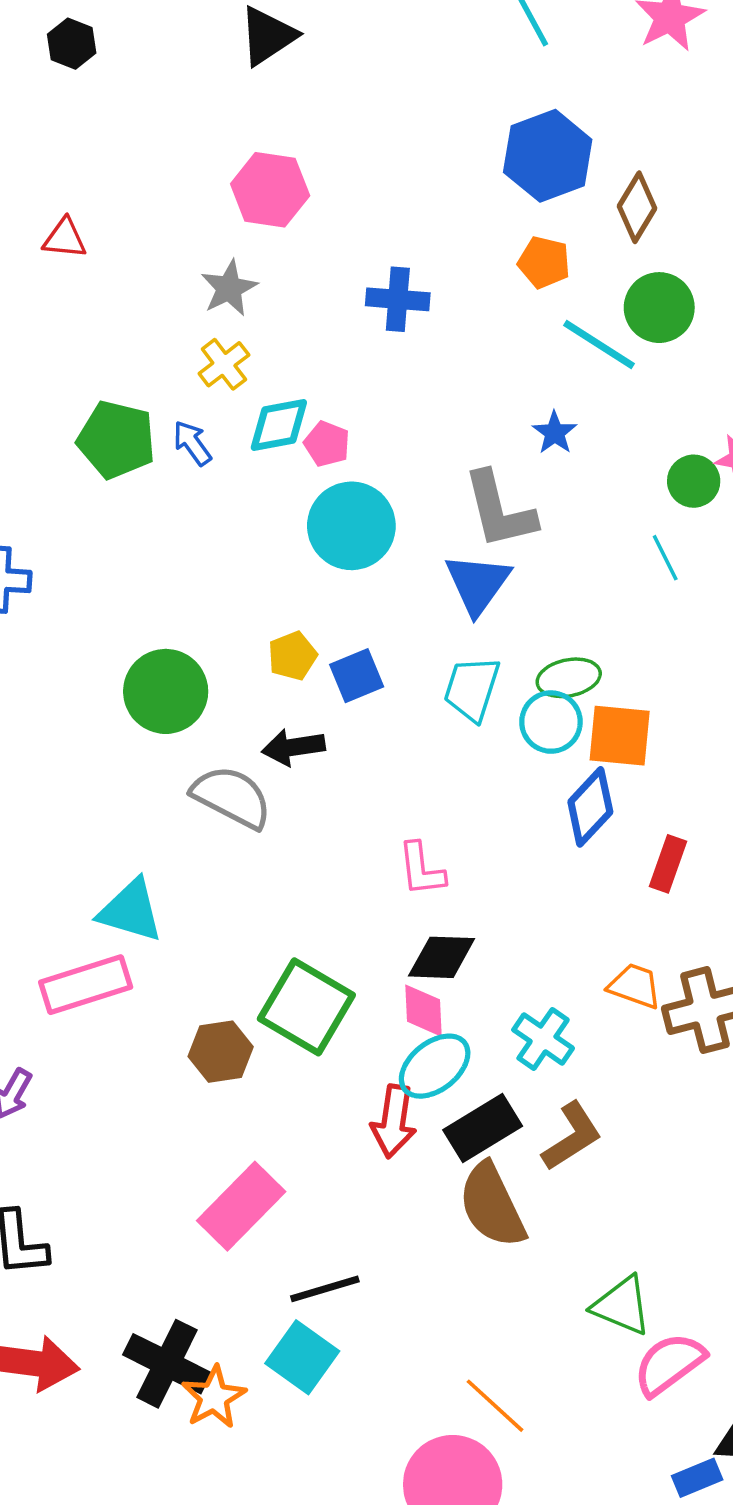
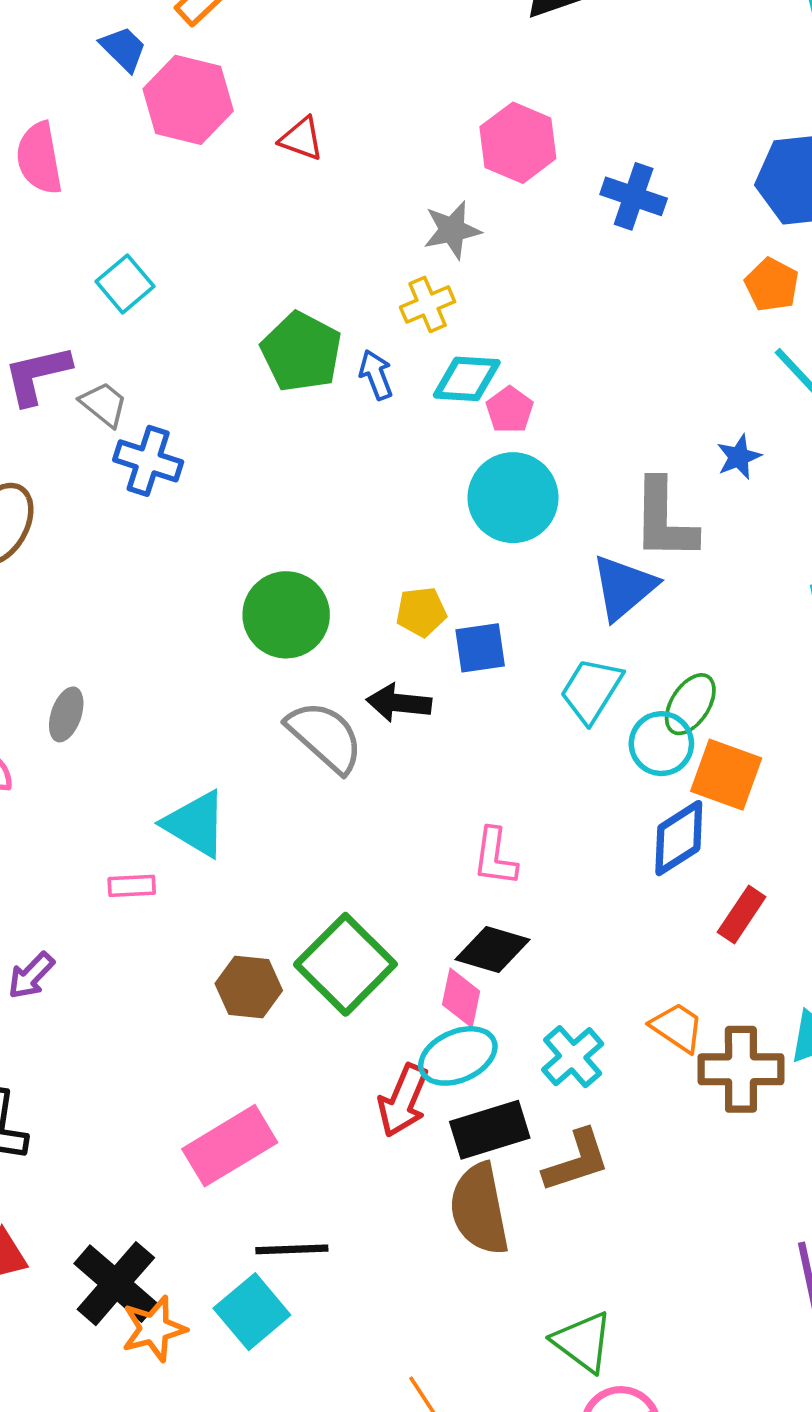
blue cross: (398, 299) -> (634, 196), moved
green ellipse: (569, 678) -> (690, 704), turned -60
pink rectangle: (86, 985) -> (132, 886), size x0.5

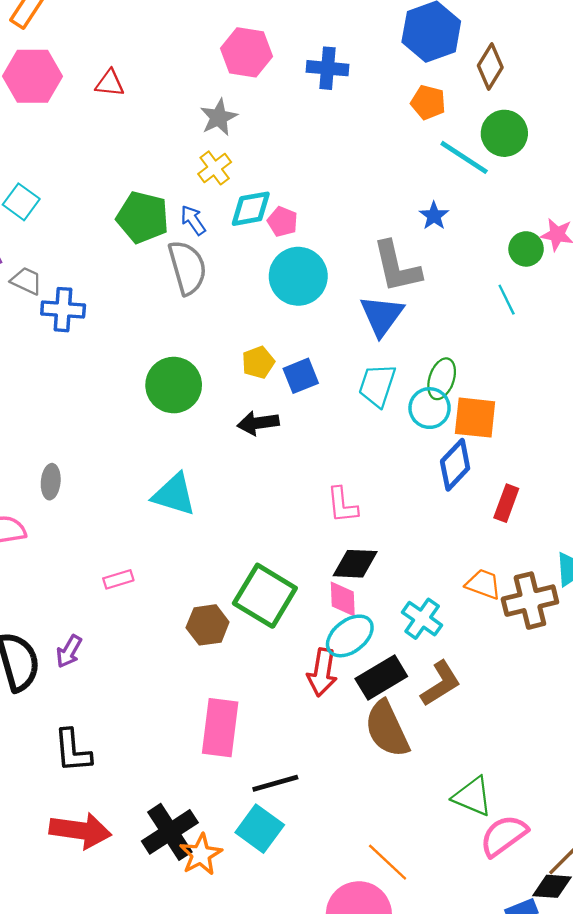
gray semicircle: (325, 737) -> (187, 267), moved, turned 46
cyan triangle: (195, 824) -> (174, 494), moved
pink rectangle: (230, 1146) -> (220, 728), turned -38
black cross: (116, 1284) -> (170, 832), turned 30

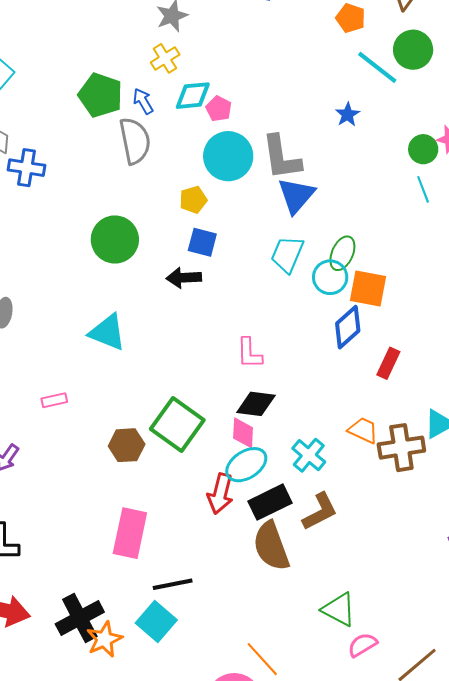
gray L-shape: (397, 267) -> (281, 157), moved
cyan line: (507, 300) -> (423, 189), moved
yellow pentagon: (258, 362) -> (193, 200), moved
blue square: (301, 376) -> (202, 242), moved, turned 32
pink semicircle: (504, 836) -> (362, 645), size x0.7

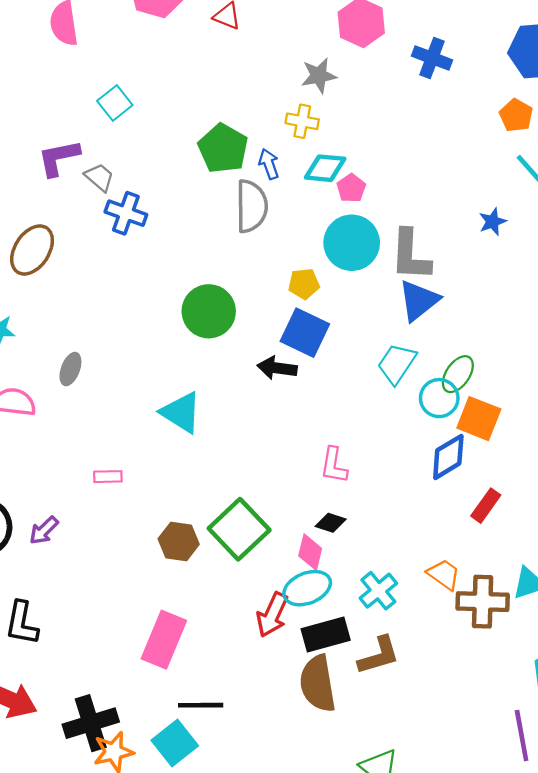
yellow cross: (165, 58) -> (302, 121), turned 32
blue square: (202, 242) -> (305, 333), size x1.4
black diamond: (256, 404) -> (331, 523), size x0.7

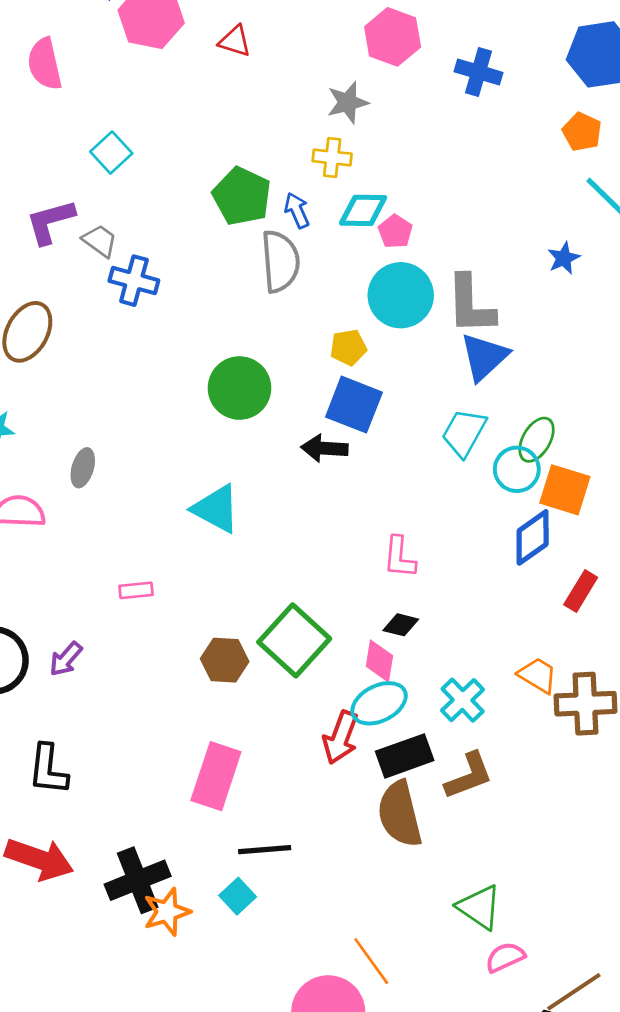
cyan square: (175, 743) -> (238, 896), size x0.7

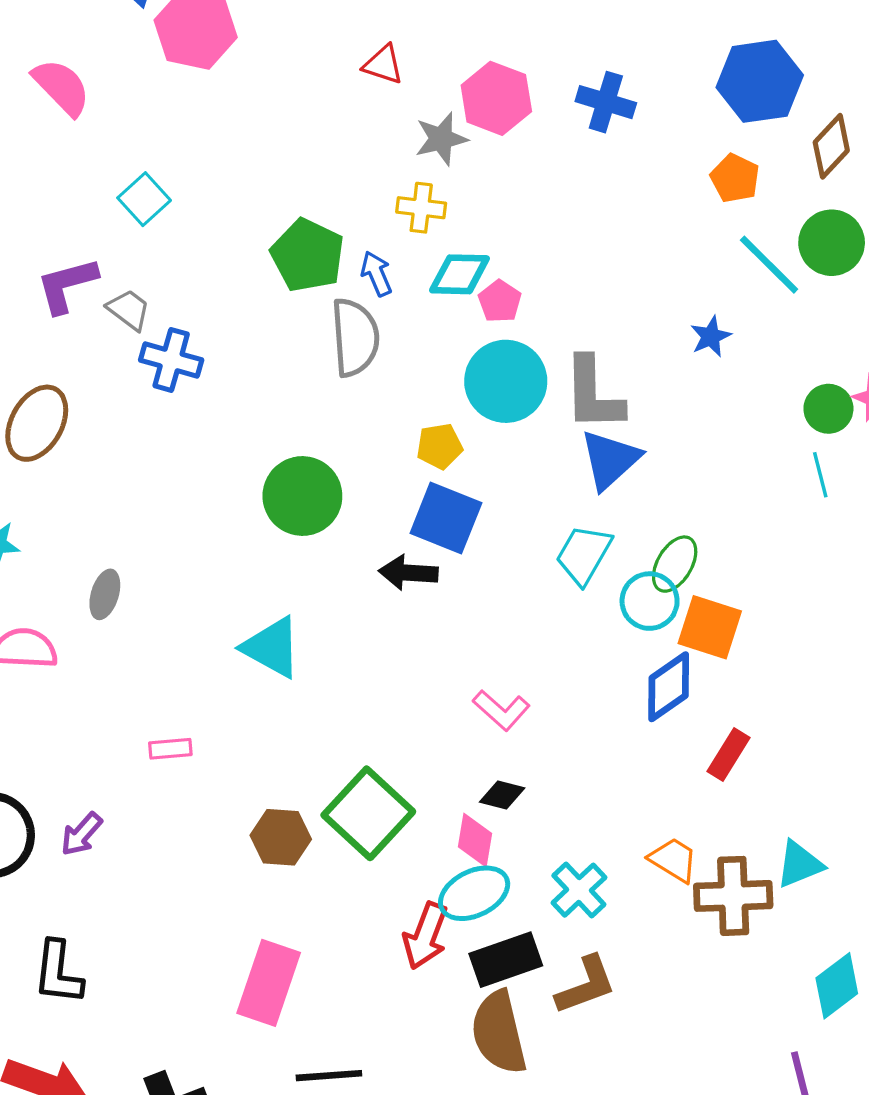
pink hexagon: (393, 37) -> (496, 98), moved
red triangle: (235, 41) -> (383, 65), moved
pink semicircle: (45, 64) -> (61, 87), turned 148
pink L-shape: (399, 557) -> (501, 710), turned -54

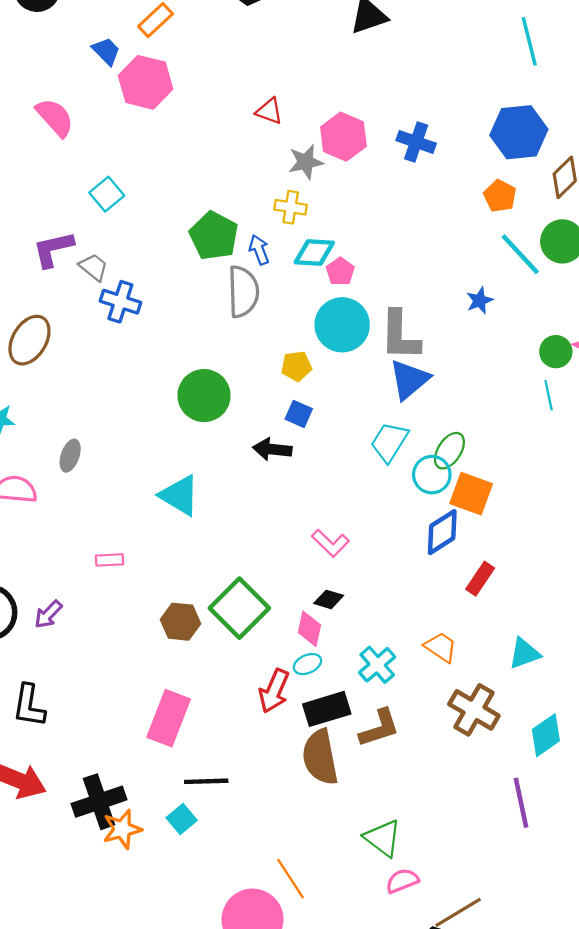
blue square: (446, 518) -> (299, 414), size x0.6
cyan ellipse: (474, 893) -> (307, 664), size x0.6
brown cross: (733, 896) -> (474, 710), moved, turned 30

